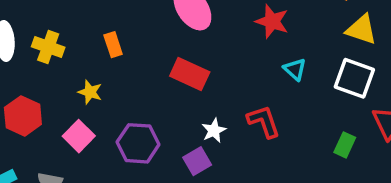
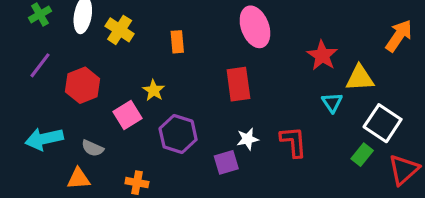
yellow triangle: (361, 30) -> (360, 78), moved, turned -36
red rectangle: (190, 74) -> (238, 84), turned 44
yellow star: (90, 92) -> (154, 90), moved
green rectangle: (345, 145) -> (362, 155), moved

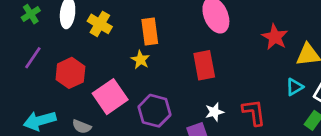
orange rectangle: (177, 42) -> (150, 32), size x1.4
yellow star: (154, 90) -> (140, 60), moved
cyan triangle: (332, 102) -> (294, 87), moved, turned 36
pink square: (127, 115) -> (110, 97), size x1.4

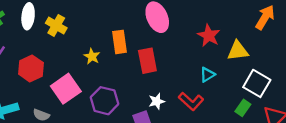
orange rectangle: (150, 32) -> (120, 42), moved
cyan triangle: (294, 87) -> (207, 75), moved
red L-shape: (254, 112) -> (191, 101), turned 140

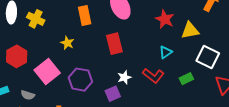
orange rectangle: (120, 42) -> (85, 15), moved
green rectangle: (243, 108) -> (186, 79), moved, turned 32

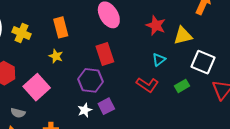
orange rectangle: (85, 15) -> (61, 27), moved
white star: (124, 77) -> (85, 110), moved
purple hexagon: (80, 80) -> (90, 80), moved

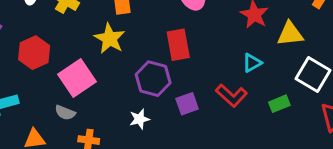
yellow star: (56, 56) -> (110, 39), size x1.5
purple square: (106, 106) -> (187, 104), moved
gray semicircle: (18, 113) -> (65, 113), moved

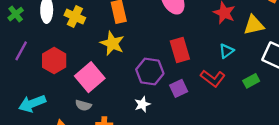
red rectangle: (178, 45) -> (180, 50), moved

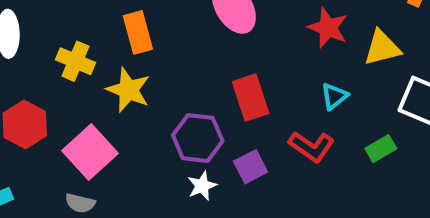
yellow cross: (75, 17) -> (76, 61), moved
white star: (142, 104) -> (202, 186), moved

